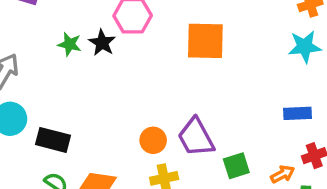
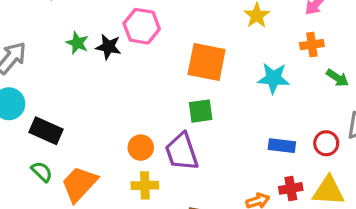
black star: (102, 43) -> (108, 47), turned -30
cyan star: (305, 47) -> (273, 78), moved
green square: (236, 166) -> (201, 111), moved

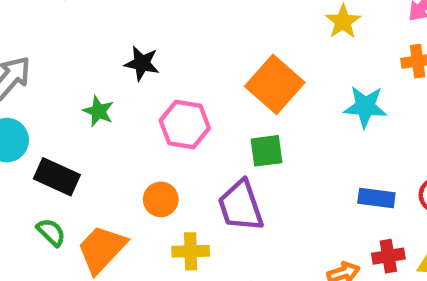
pink hexagon: (142, 26) -> (185, 124), moved
green star: (77, 43) -> (98, 111), moved
orange square: (207, 62) -> (275, 84), turned 30
orange circle: (141, 148) -> (161, 199), moved

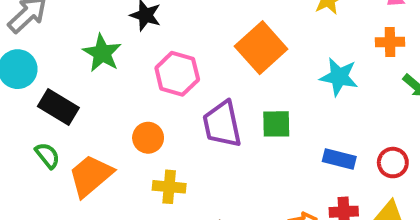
green star: (98, 111) -> (102, 53), size x1.4
green square: (266, 151) -> (276, 124), moved
purple trapezoid: (241, 206) -> (222, 124), moved

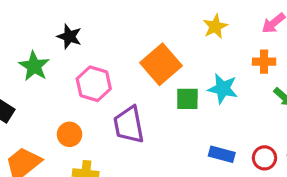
green square: (276, 124) -> (187, 99), moved

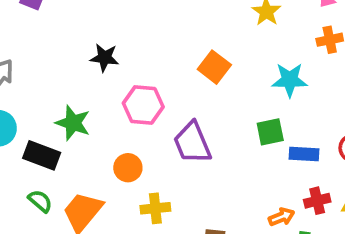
orange square: (161, 64) -> (214, 67), size x0.7
green star: (34, 66) -> (73, 123), moved
green square: (187, 99) -> (270, 132), moved

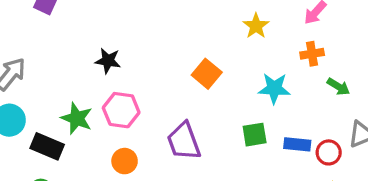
pink hexagon: (143, 105) -> (121, 110), moved
blue rectangle: (304, 154) -> (297, 144), moved

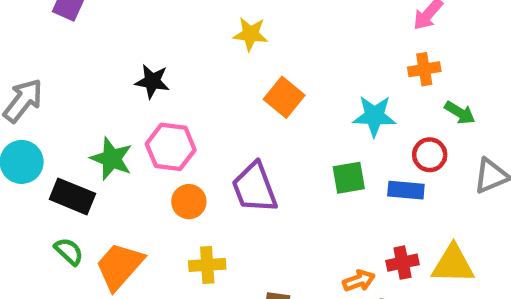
yellow star: (256, 26) -> (250, 34), moved, turned -30
red circle: (329, 152) -> (430, 155), moved
orange circle: (125, 161) -> (189, 202), moved

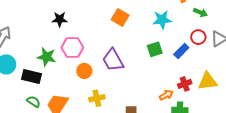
red circle: (430, 155) -> (198, 37), moved
blue rectangle: (406, 190) -> (181, 51), turned -42

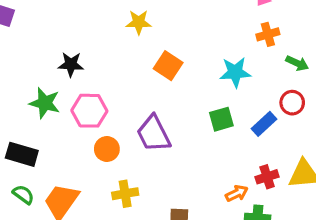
green star: (47, 57) -> (45, 103), moved

